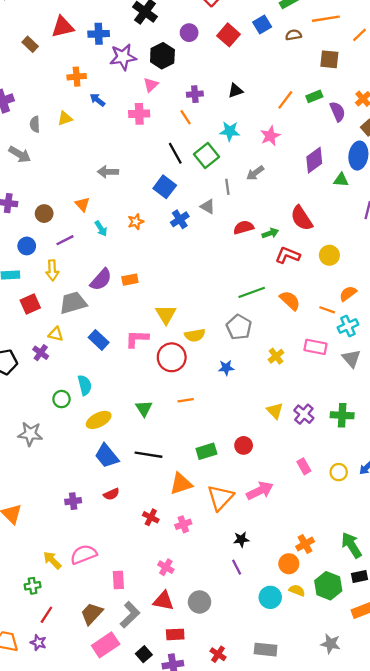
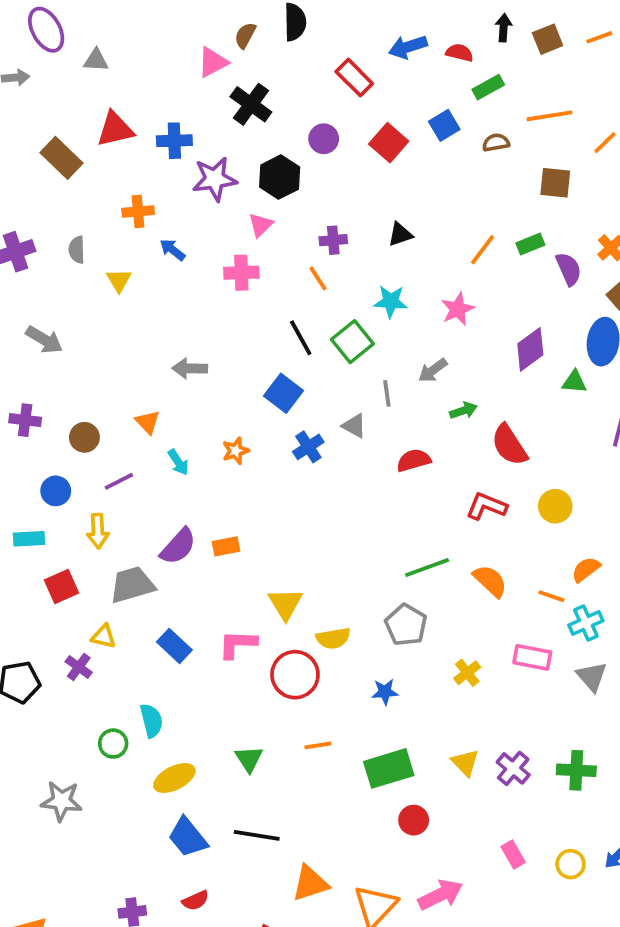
brown rectangle: (30, 44) -> (61, 158), size x1.5
yellow triangle: (65, 118) -> (119, 280), turned -42
gray semicircle: (35, 124) -> (77, 250), moved
green arrow: (270, 233) -> (463, 411), moved
green rectangle: (206, 451) -> (389, 768), moved, size x1.4

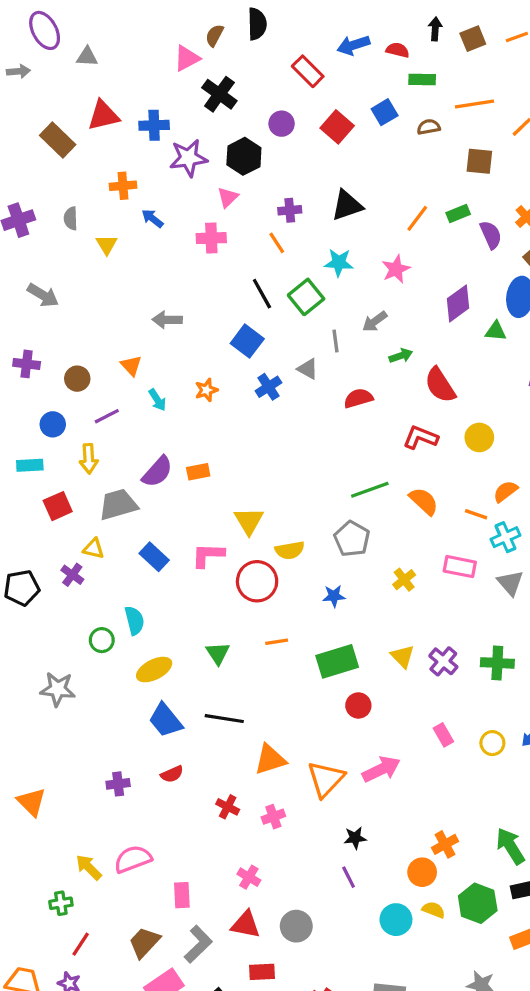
green rectangle: (488, 87) -> (422, 80), turned 30
black triangle: (400, 234) -> (347, 205), size x1.5

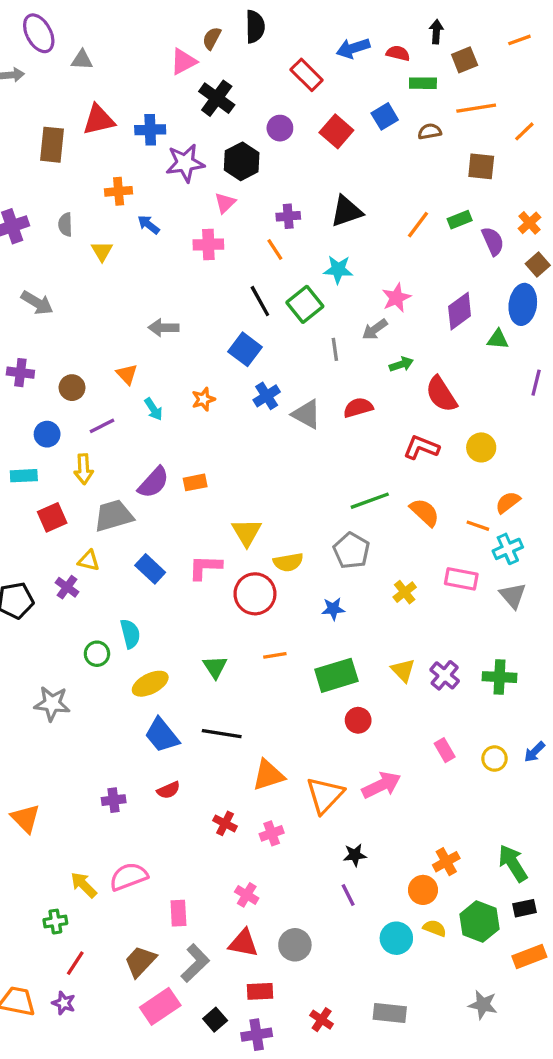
brown square: (473, 39) -> (465, 60), moved
brown rectangle: (58, 140) -> (52, 145), turned 52
pink star: (396, 269) -> (396, 298), moved
gray triangle: (308, 369) -> (307, 414), moved, size x1.4

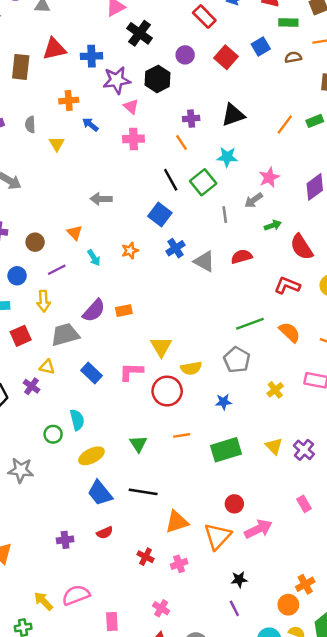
pink triangle: (225, 203) -> (131, 107), moved, turned -35
red circle: (358, 720) -> (234, 504), moved

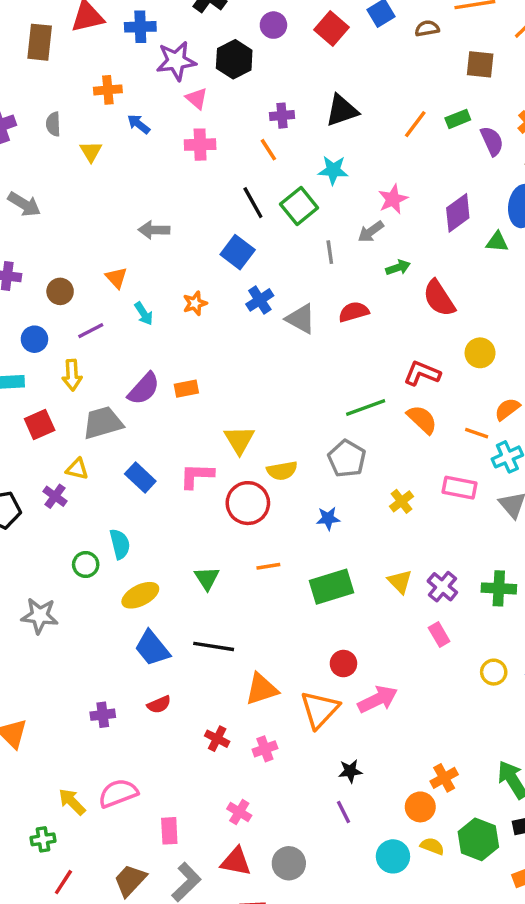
red L-shape: (287, 285) -> (422, 373), moved
pink rectangle: (304, 504) -> (439, 635), moved

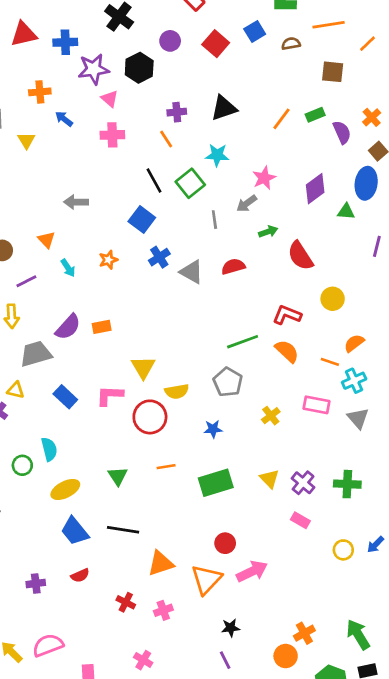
pink rectangle: (439, 635) -> (300, 520), turned -30

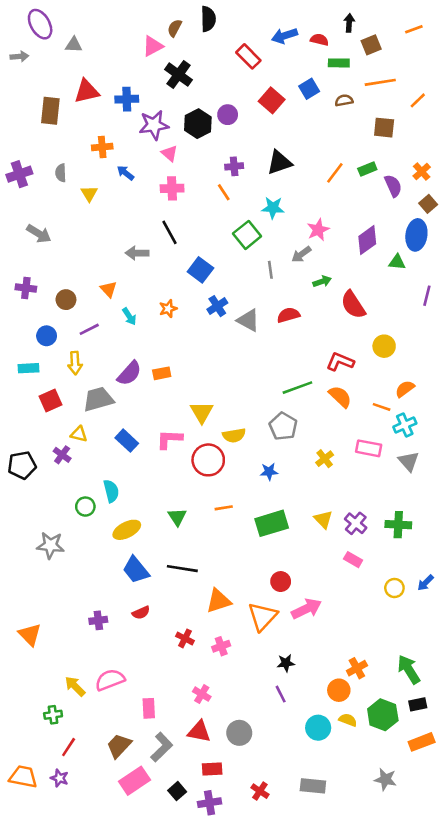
purple circle: (170, 41) -> (228, 115), moved
black line: (154, 181) -> (169, 232), moved

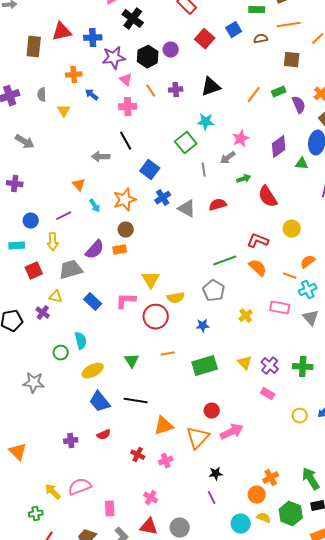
orange line: (224, 192) -> (151, 91), moved
brown circle: (66, 300) -> (126, 230), moved
orange star: (168, 309) -> (125, 200), size x1.6

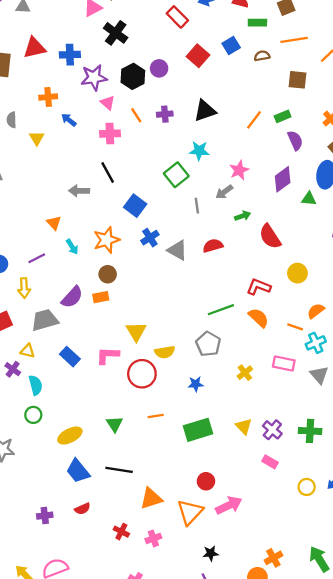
purple semicircle: (299, 105) -> (295, 140), moved
cyan semicircle: (81, 341) -> (36, 385), moved

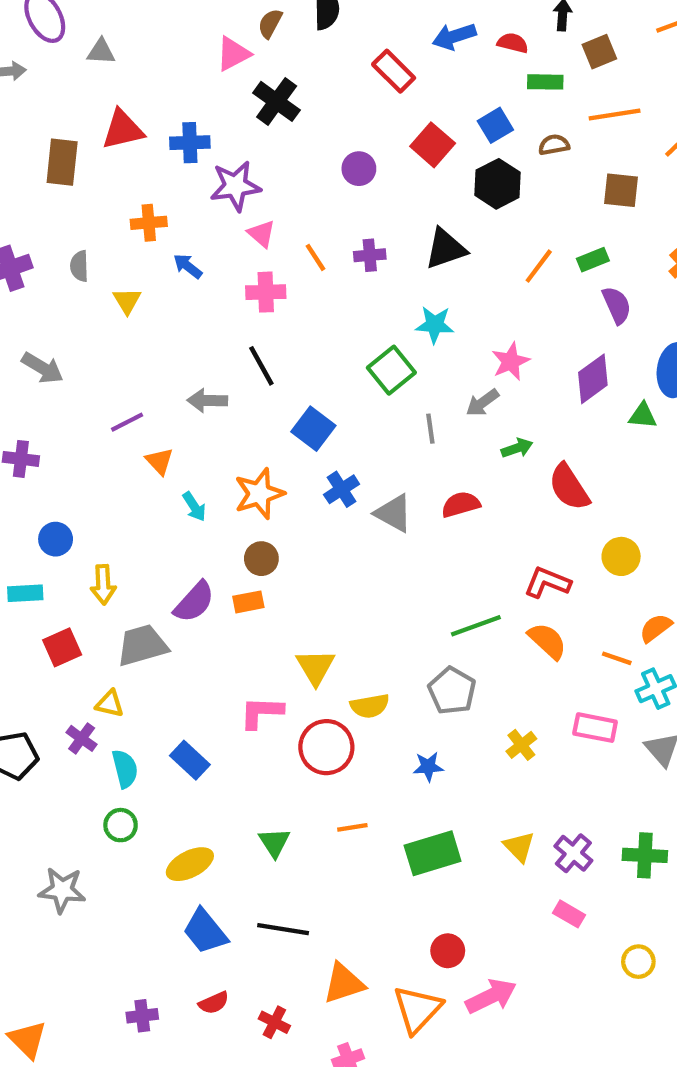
black hexagon: (133, 76) -> (498, 184), moved
purple line: (37, 258) -> (127, 422), moved
blue rectangle: (70, 357) -> (190, 760), moved
red cross: (121, 532) -> (274, 1022), moved

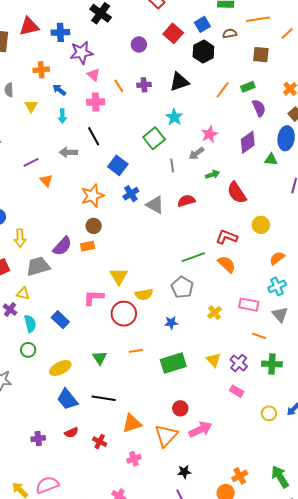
cyan star: (435, 325) -> (174, 117), turned 30
cyan arrow: (194, 507) -> (62, 116), moved, turned 32
orange line: (617, 658) -> (259, 336), moved

